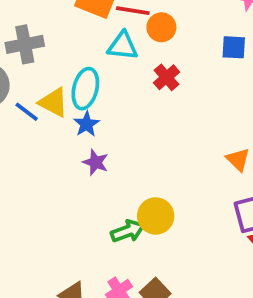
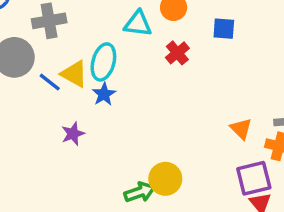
blue square: (234, 47) -> (224, 29), moved
purple star: (96, 162) -> (73, 134), moved, turned 30

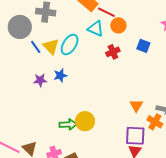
blue star: (104, 94) -> (60, 75), moved

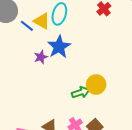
blue star: (60, 75) -> (59, 47), size x1.6

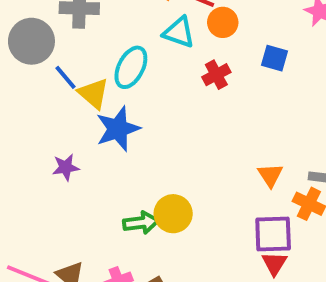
yellow triangle: (42, 21) -> (93, 93), moved
purple star: (41, 57) -> (66, 167), moved

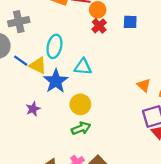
cyan triangle: (179, 32) -> (83, 67), moved
red cross: (216, 75) -> (99, 26), moved
yellow circle: (173, 214) -> (80, 104), moved

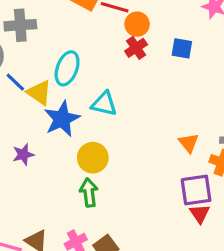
green arrow: (81, 128) -> (89, 192), turned -84

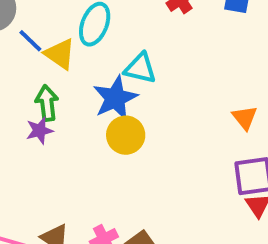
blue star: (62, 119) -> (115, 98), moved
green arrow: (89, 192) -> (47, 103), moved

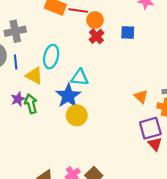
blue line: (30, 41) -> (16, 62), moved, turned 48
purple star: (40, 131) -> (18, 99), moved

